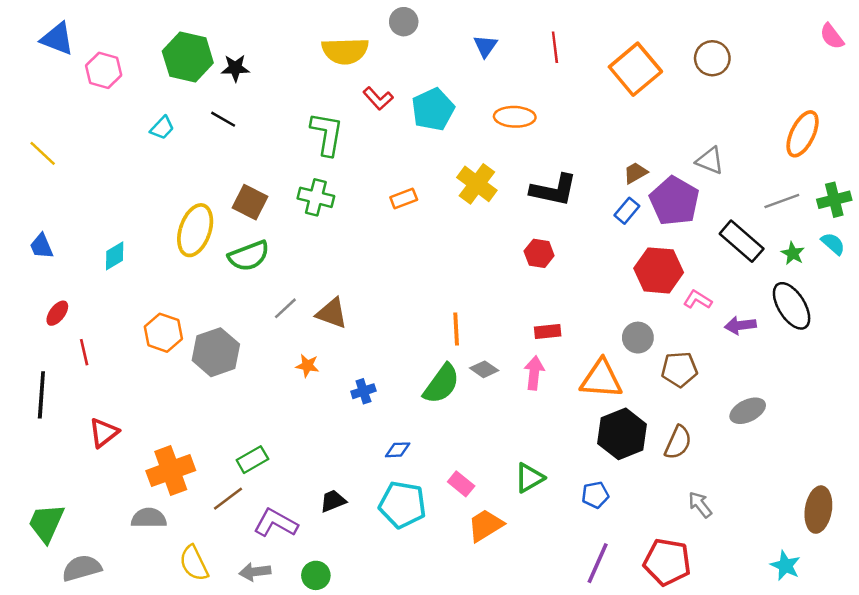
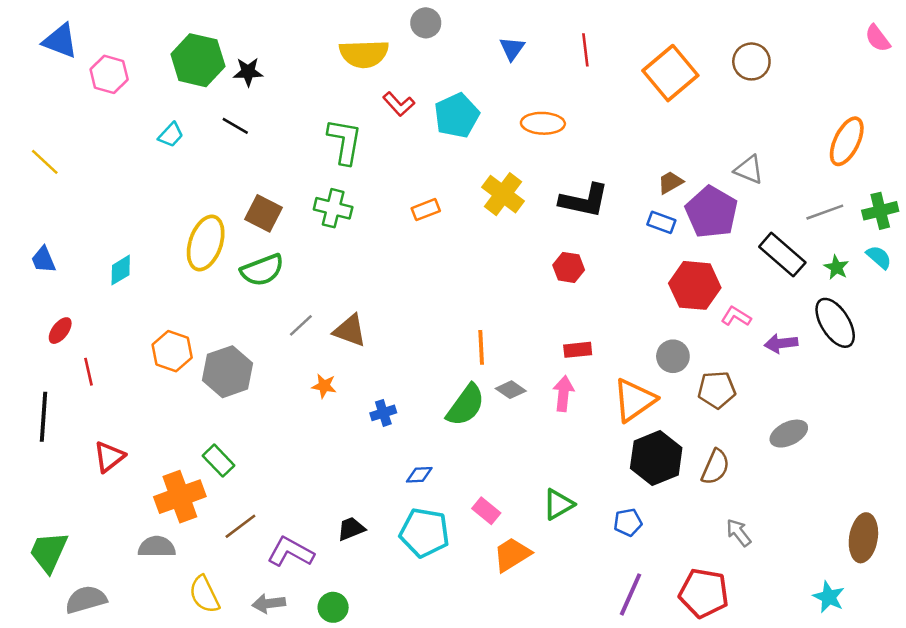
blue rectangle: (627, 211) -> (661, 222), turned 70
orange triangle: (601, 379) -> (634, 400), turned -39
green rectangle: (252, 460) -> (219, 461), moved, turned 76

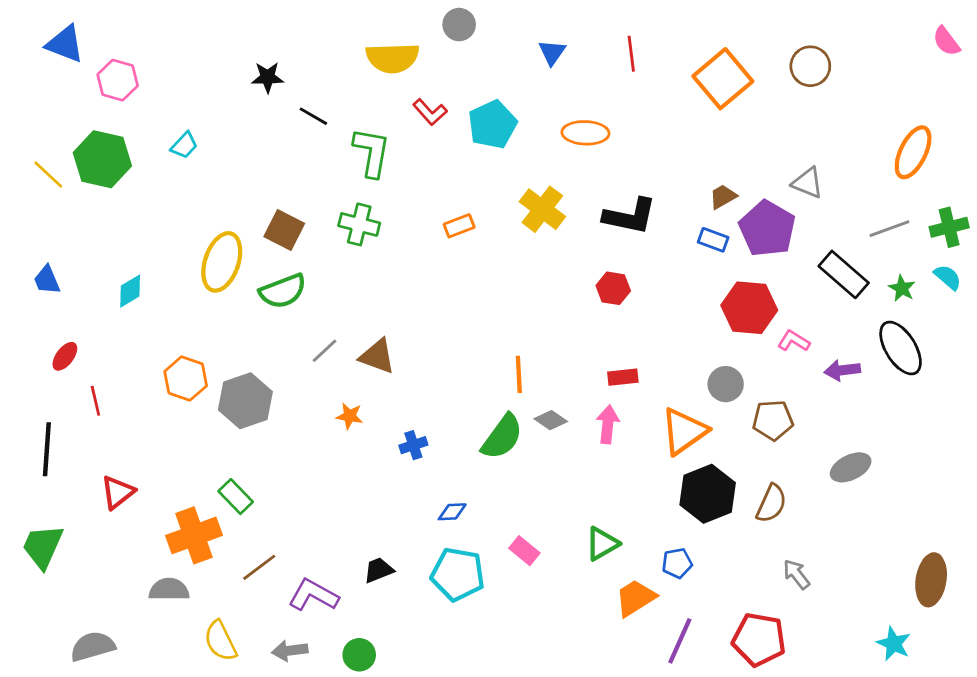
green hexagon: (198, 60) -> (102, 159), moved
black line: (235, 126) -> (313, 116), moved
green trapezoid: (49, 552) -> (43, 546), moved
orange trapezoid: (512, 555) -> (635, 598), moved

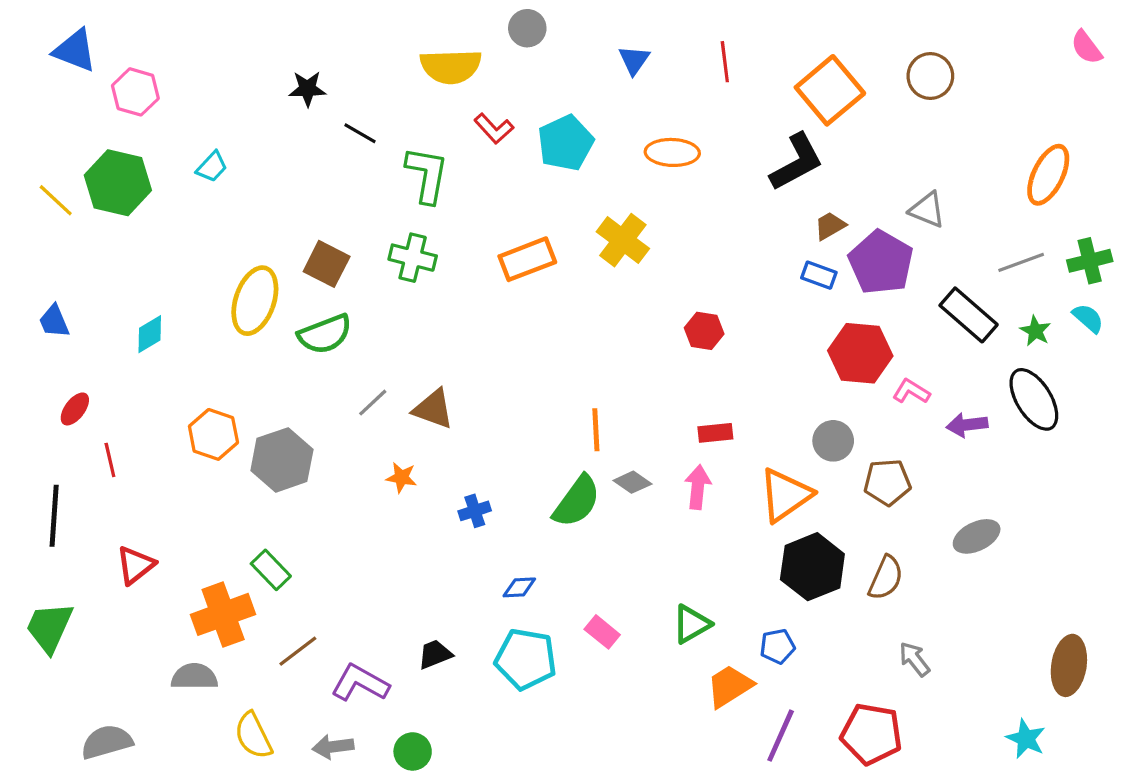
black L-shape: (630, 216) -> (797, 162), moved, turned -40
orange rectangle: (459, 226) -> (527, 259), size x1.6

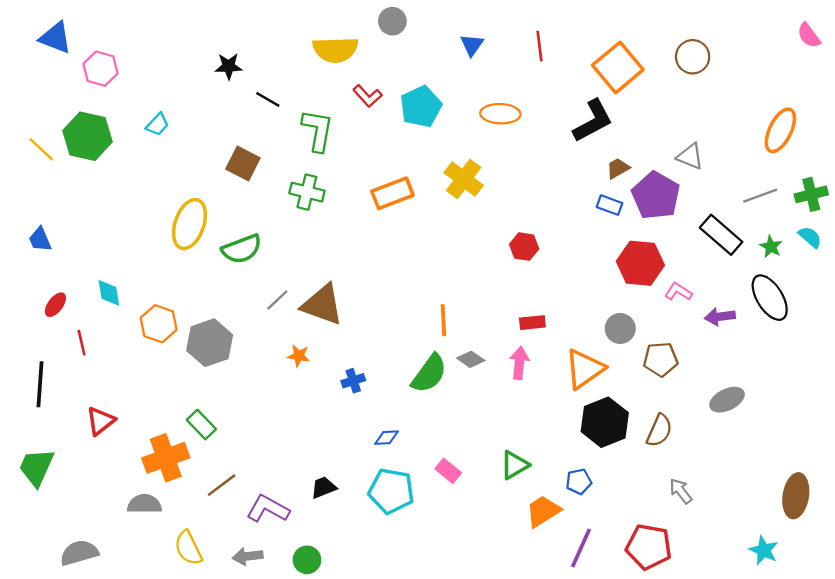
brown square: (327, 264) -> (243, 164), moved
cyan diamond: (150, 334) -> (109, 293), moved, turned -68
brown triangle: (433, 409) -> (322, 305), size x1.4

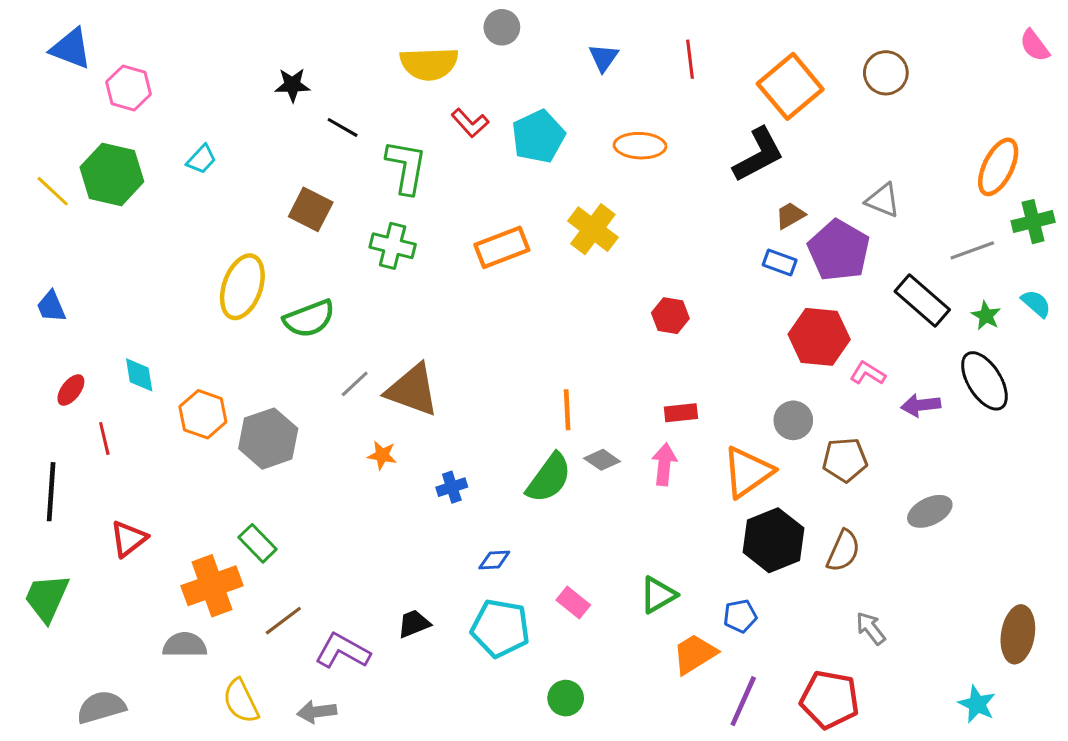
green cross: (811, 194) -> (1033, 222), moved
green circle: (307, 560) -> (566, 698), moved

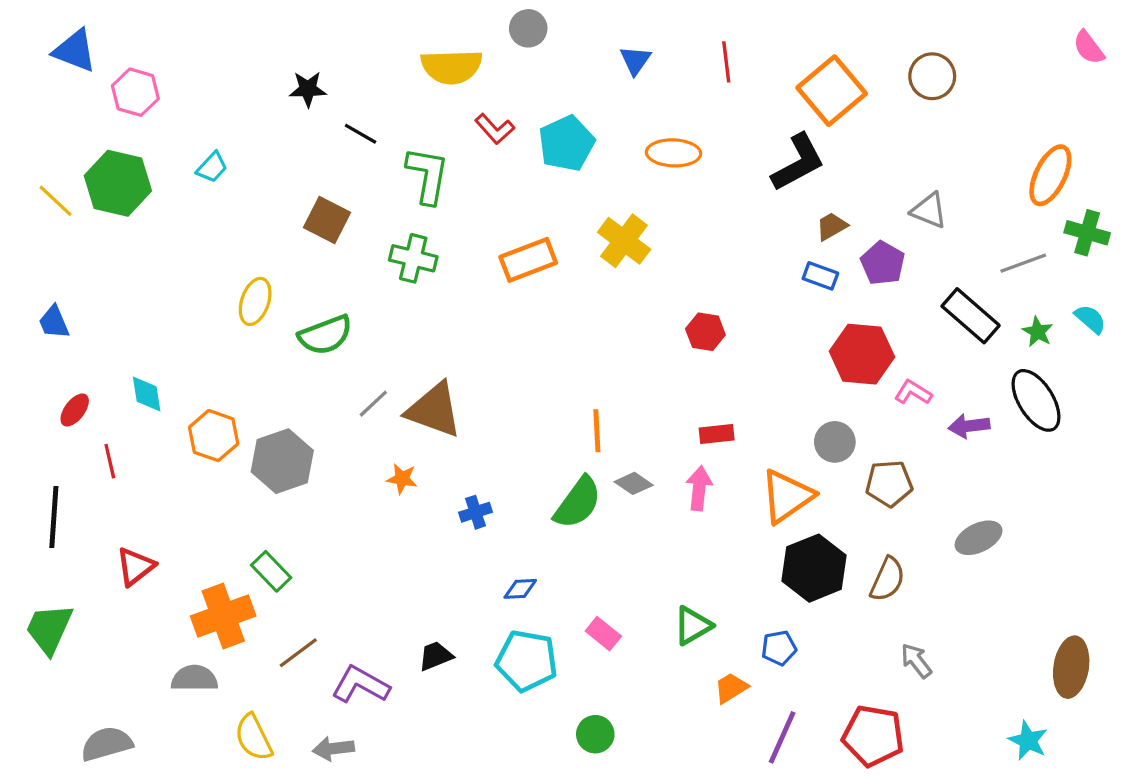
green cross: (1033, 222) -> (1087, 233), turned 30
purple pentagon: (839, 250) -> (883, 263), size x0.7
yellow ellipse: (242, 287) -> (255, 301), size x0.7
orange trapezoid: (695, 654) -> (731, 688), size x0.7

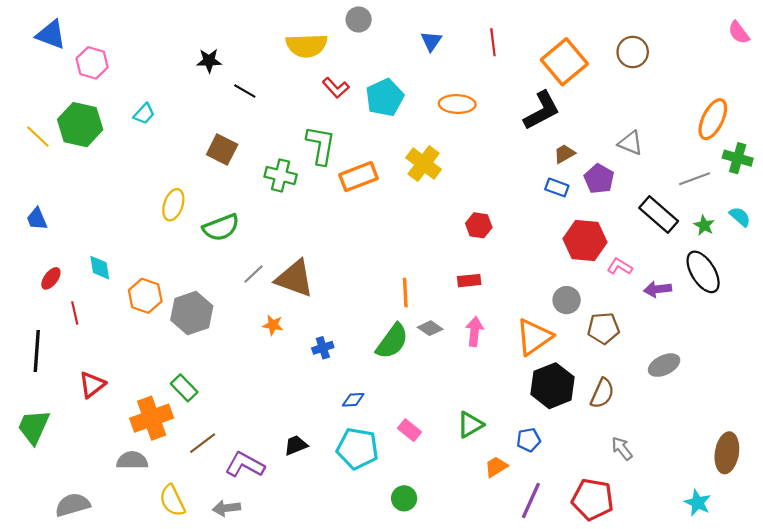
green L-shape: (428, 175) -> (321, 145), moved
red rectangle: (717, 434) -> (469, 281), moved

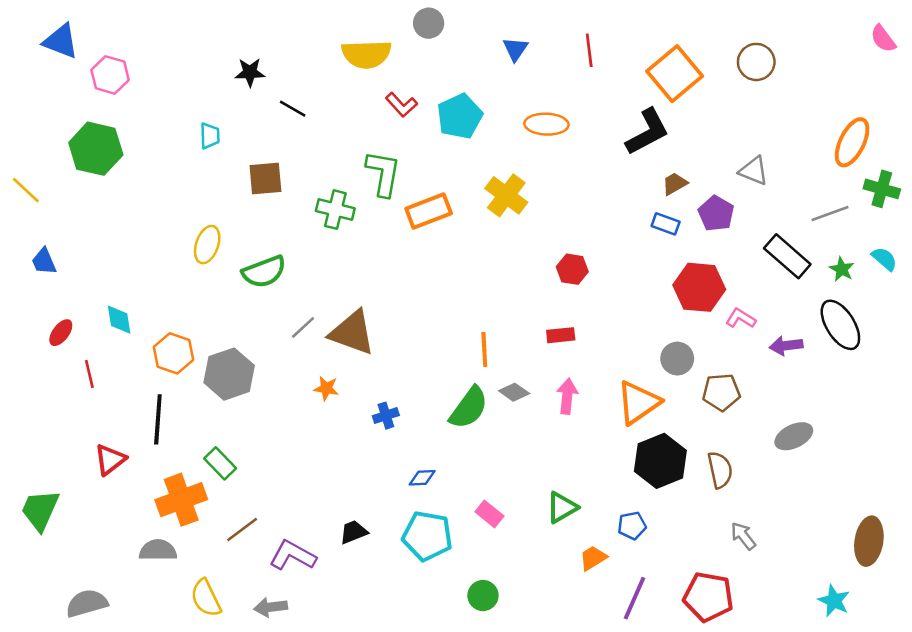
cyan trapezoid: (144, 114) -> (210, 136), moved, turned -45
yellow line: (38, 136) -> (26, 190), moved
brown square: (222, 149) -> (265, 179), turned -32
black line: (37, 351) -> (158, 419), moved
brown semicircle: (602, 393) -> (720, 470), turned -36

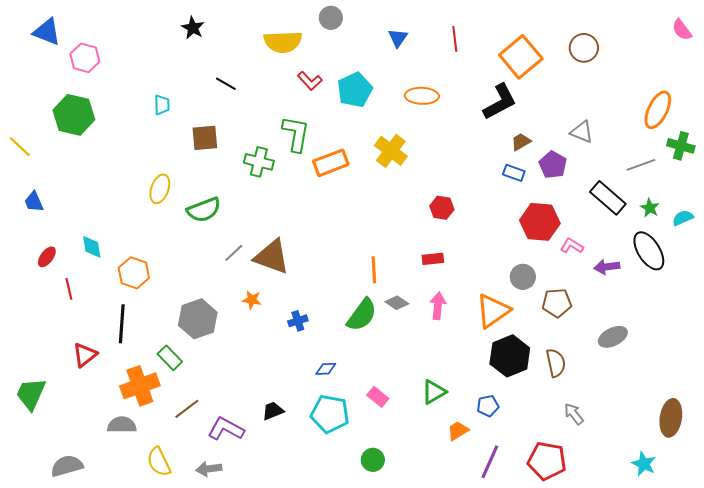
black star: (250, 72) -> (193, 28), moved, turned 30
cyan semicircle: (884, 259) -> (683, 218), moved, turned -65
gray hexagon: (229, 374) -> (198, 319), moved

